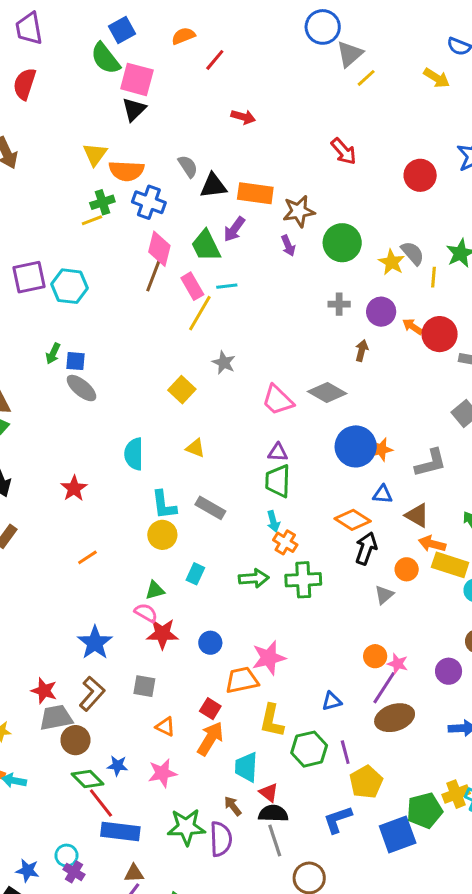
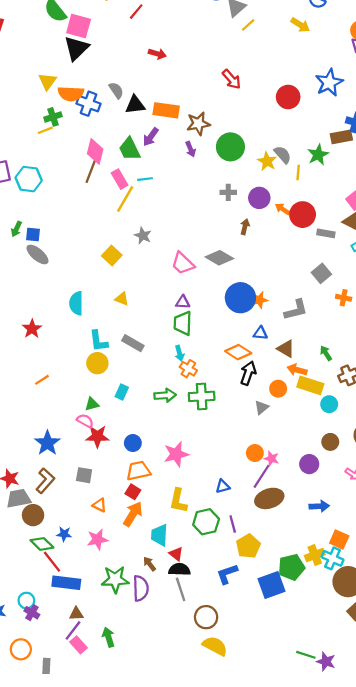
black triangle: (134, 109) -> (76, 48), size x1.4
blue cross: (149, 202) -> (88, 104), moved
orange trapezoid: (242, 680) -> (138, 471), moved

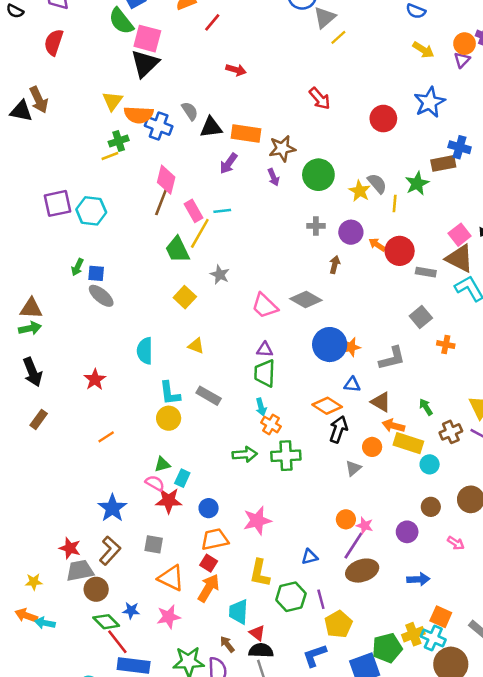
yellow arrow: (300, 25) -> (423, 50), moved
green trapezoid: (130, 149) -> (177, 250), moved
cyan rectangle: (122, 392) -> (182, 478), moved
orange triangle: (100, 505) -> (171, 578), size x1.6

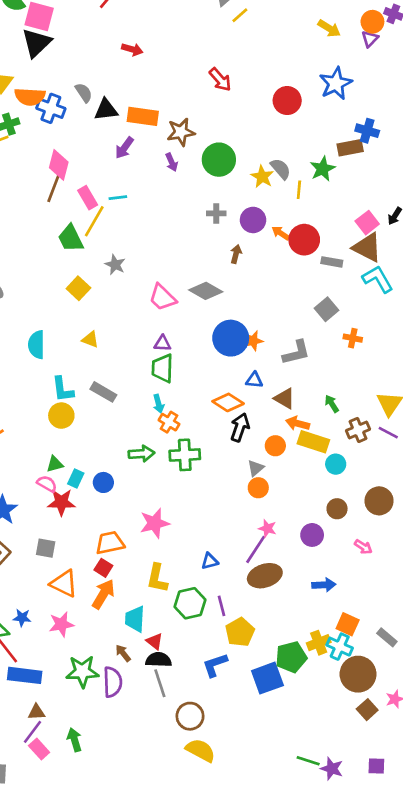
blue circle: (209, 508) -> (103, 482), moved
orange circle: (346, 519) -> (258, 488), moved

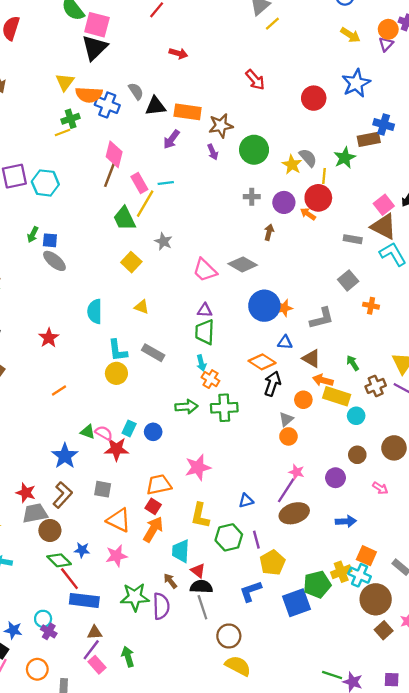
red circle: (304, 240) -> (318, 198), moved
green triangle: (55, 464) -> (88, 432), moved, turned 35

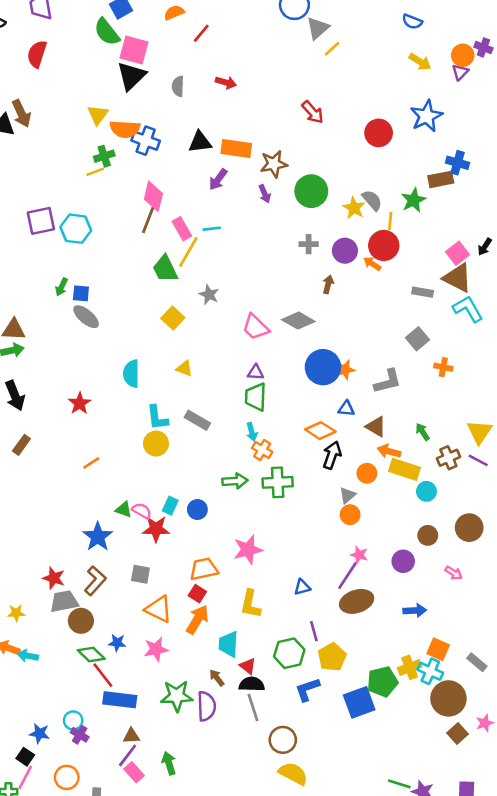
gray semicircle: (136, 91) -> (178, 86), moved, turned -144
green hexagon: (229, 537) -> (289, 653), moved

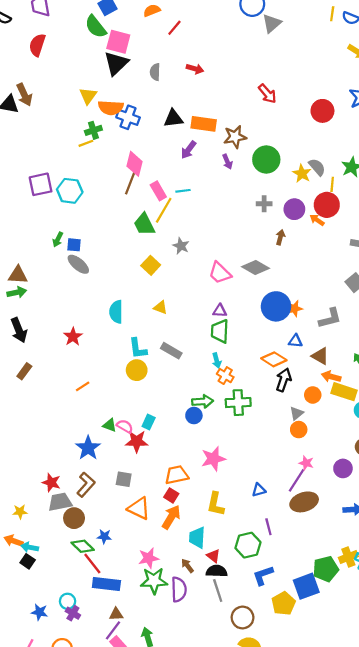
yellow line: (332, 49) -> (332, 14), moved, turned -40
blue circle: (197, 510) -> (194, 416), moved
pink star: (156, 649) -> (149, 558), moved
yellow pentagon: (332, 657) -> (284, 603), moved
black square: (25, 757) -> (28, 561), moved

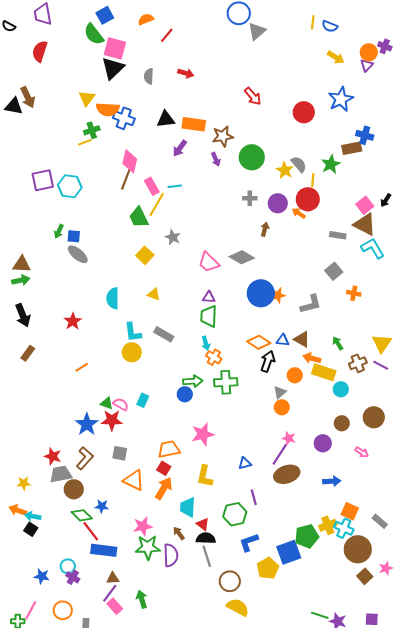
blue triangle: (295, 341) -> (283, 340), moved
red star: (137, 441) -> (112, 420), moved

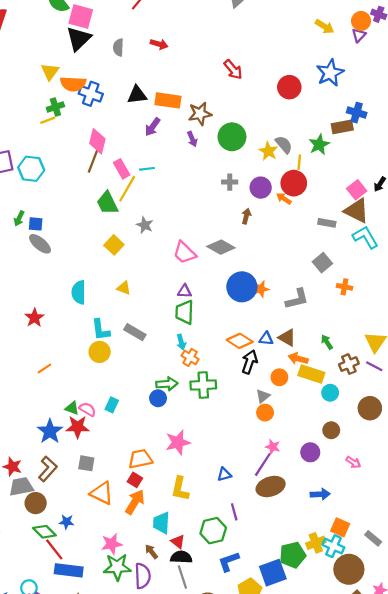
brown circle: (374, 417) -> (370, 408), moved

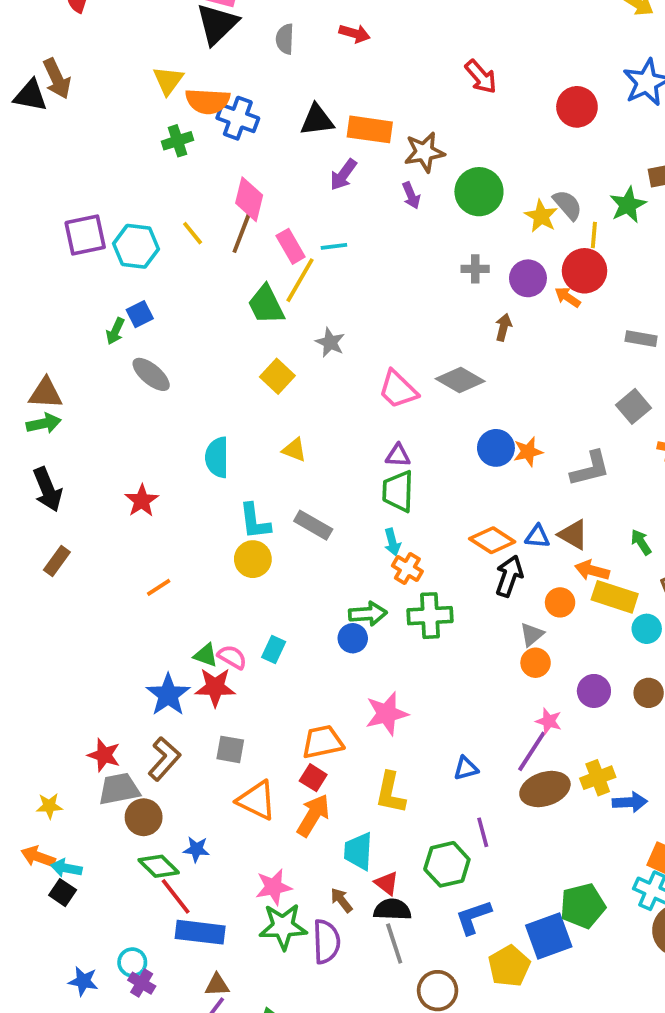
yellow line: (48, 120) -> (193, 233), moved, turned 72
blue square: (36, 224) -> (140, 314), moved, turned -32
blue circle: (242, 287) -> (496, 448), size x0.7
purple circle: (310, 452) -> (594, 691), moved
yellow cross: (316, 543) -> (598, 778), moved

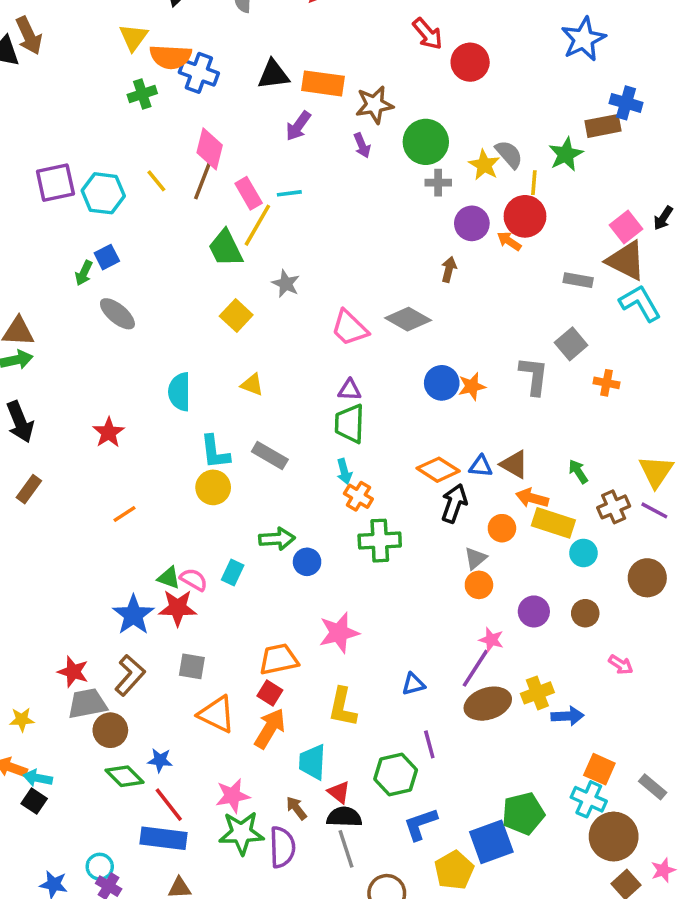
red circle: (577, 107) -> (470, 62), moved
gray cross: (475, 269) -> (438, 183), moved
gray L-shape: (590, 469) -> (534, 376), moved, turned -69
green arrow: (368, 614) -> (277, 539), moved
red line: (176, 896) -> (169, 805), moved

